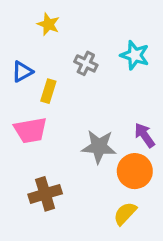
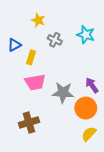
yellow star: (48, 24) -> (38, 20), moved
pink trapezoid: (30, 130) -> (35, 82), moved
yellow semicircle: (125, 213) -> (89, 134), moved

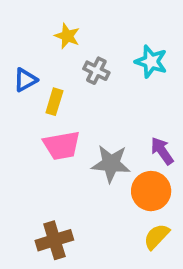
brown cross: (29, 122) -> (54, 240), moved

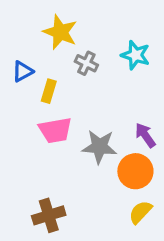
yellow star: (67, 36) -> (60, 32), size x1.5

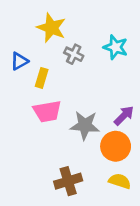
purple arrow: (145, 135) -> (124, 116), turned 80
yellow semicircle: (140, 212) -> (120, 181), turned 65
brown cross: (49, 215) -> (68, 181), moved

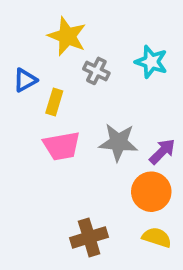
gray star: (85, 125) -> (118, 142), moved

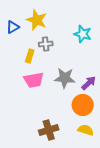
gray cross: (96, 71) -> (46, 44), moved, turned -32
blue triangle: (25, 80) -> (13, 27), moved

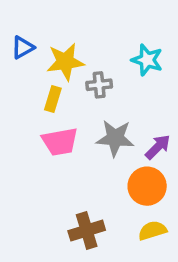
yellow star: (37, 20) -> (65, 62), moved, turned -30
gray cross: (46, 44) -> (99, 85), moved
yellow semicircle: (86, 130) -> (152, 231), turned -35

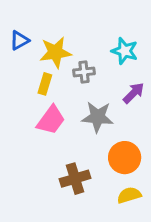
pink trapezoid: (60, 142) -> (51, 120), turned -44
purple arrow: (158, 147) -> (134, 93), moved
brown cross: (87, 231) -> (75, 179), moved

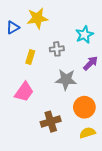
cyan star: (125, 51) -> (84, 35), turned 30
yellow star: (55, 52) -> (37, 18), moved
pink trapezoid: (51, 120) -> (24, 92), moved

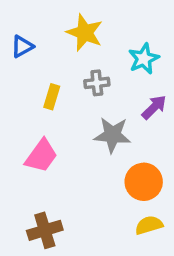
yellow star: (37, 18) -> (85, 33), moved, turned 30
brown cross: (51, 122) -> (45, 230), moved

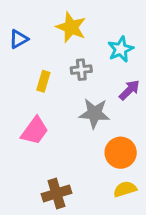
brown cross: (45, 230) -> (56, 193), moved

